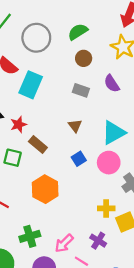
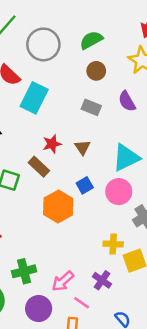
red star: (18, 124) -> (52, 144), moved
orange hexagon: (45, 189) -> (58, 206), moved

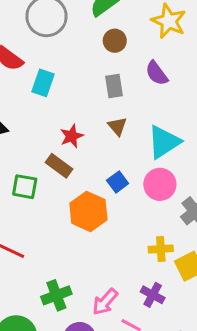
cyan rectangle: (34, 98) -> (43, 83), size x0.7
gray rectangle: (91, 107) -> (114, 86), turned 66
brown triangle: (82, 147) -> (117, 126), moved

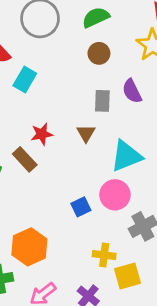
gray rectangle: (114, 86) -> (102, 101), moved
blue square: (118, 182) -> (81, 207), moved
orange hexagon: (88, 211) -> (29, 247), moved

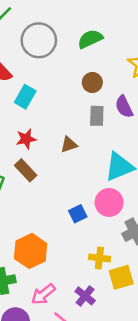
brown circle: (99, 53) -> (92, 83), moved
brown triangle: (86, 133) -> (69, 145), moved, turned 42
red star: (42, 134) -> (26, 139), moved

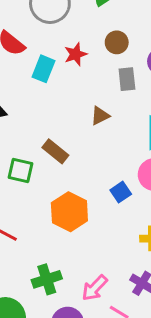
red star: (26, 139) -> (76, 54), moved
orange hexagon: (31, 251) -> (69, 212), moved

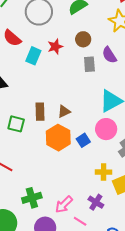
brown triangle: (100, 116) -> (64, 111), moved
brown rectangle: (55, 151) -> (40, 112), turned 48
orange hexagon: (69, 212) -> (58, 138), moved

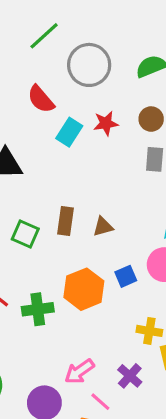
orange hexagon: (58, 138) -> (84, 289), moved
green cross: (32, 198) -> (38, 309), moved

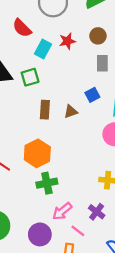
green square: (25, 234) -> (30, 77), moved, turned -36
blue square: (126, 276) -> (92, 95), moved
orange hexagon: (84, 289) -> (37, 153), moved
green cross: (38, 309) -> (47, 183), moved

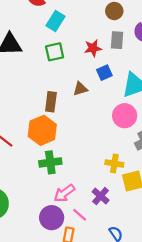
red star: (67, 41) -> (93, 48), moved
green square: (30, 77) -> (55, 52), moved
brown rectangle: (45, 110) -> (51, 102), moved
purple circle: (40, 234) -> (52, 218), moved

